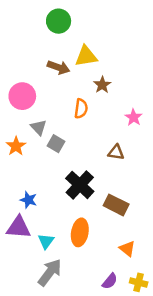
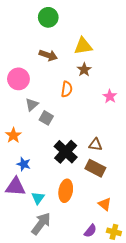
yellow triangle: (86, 56) -> (83, 46), moved
gray triangle: (39, 127) -> (32, 105), turned 32
orange star: (16, 146) -> (13, 135), moved
brown triangle: (116, 152) -> (95, 145), moved

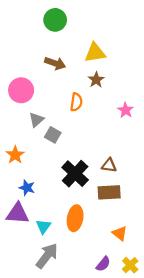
brown rectangle: (95, 168) -> (109, 192), turned -30
yellow cross: (114, 232) -> (130, 265), turned 32

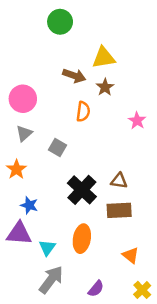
brown arrow: (55, 63) -> (74, 76), moved
gray triangle: (36, 120) -> (24, 133), moved
purple semicircle: (103, 264) -> (96, 289), moved

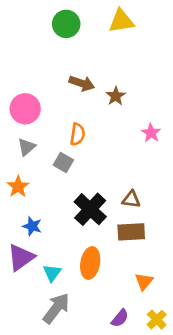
yellow triangle: (104, 58) -> (121, 21), moved
orange semicircle: (83, 112) -> (77, 134), moved
purple triangle: (19, 233) -> (21, 257), turned -40
orange triangle: (131, 255) -> (144, 281), turned 30
purple semicircle: (96, 289) -> (120, 318), moved

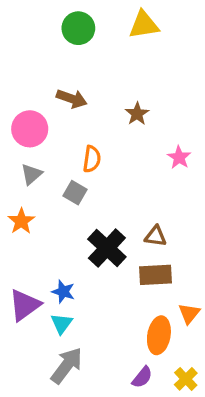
brown arrow: (82, 83) -> (72, 99), moved
blue star: (32, 226) -> (63, 292), moved
orange ellipse: (90, 263) -> (159, 335), moved
orange triangle: (144, 281) -> (189, 313), moved

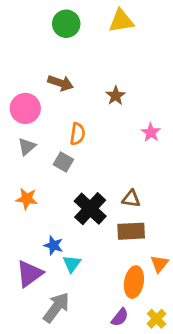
orange star: (21, 221) -> (27, 199), moved, turned -30
purple triangle: (25, 305) -> (30, 274), moved
cyan triangle: (62, 324) -> (72, 264), moved

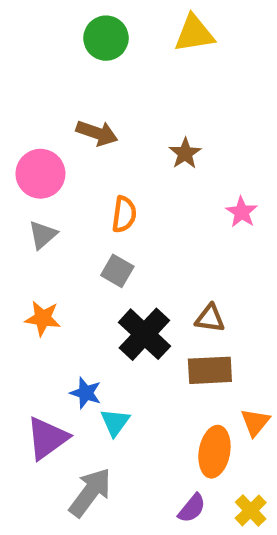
gray square: (63, 162) -> (117, 271), moved

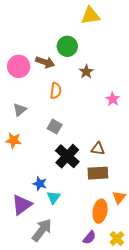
green circle: (106, 38) -> (67, 46), moved
pink circle: (40, 174) -> (19, 66), moved
orange semicircle: (124, 214) -> (56, 91), moved
orange star: (43, 318) -> (13, 140), moved

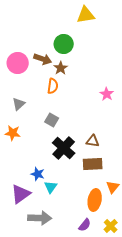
brown star: (86, 72) -> (61, 68), moved
gray arrow: (42, 230) -> (40, 218), turned 55

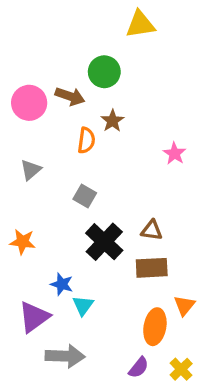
brown star: (61, 68) -> (112, 121), moved
orange star: (13, 133) -> (23, 242), moved

